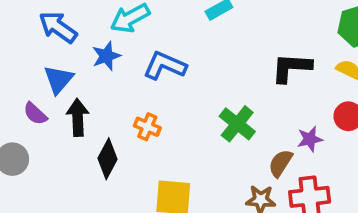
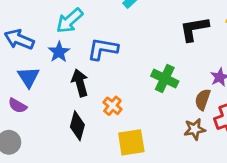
black arrow: (78, 117) -> (80, 83), moved
orange cross: (147, 127) -> (112, 106), moved, turned 30

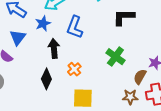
black L-shape: (194, 29) -> (124, 17), moved
blue L-shape: (103, 49) -> (75, 27), turned -90

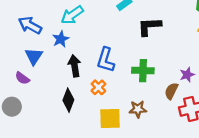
blue L-shape: (75, 27) -> (106, 60), moved
green cross: (115, 57) -> (143, 71), turned -30
brown star: (130, 97) -> (138, 109), moved

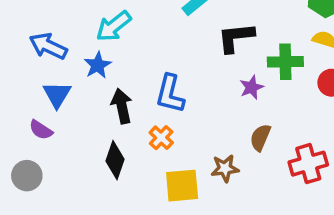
green cross: (143, 71) -> (285, 62), moved
purple star: (187, 75) -> (252, 87), moved
brown semicircle: (171, 91) -> (260, 137), moved

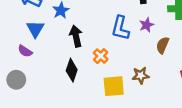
purple star: (252, 87) -> (147, 25), moved
blue L-shape: (170, 94) -> (120, 28), moved
brown semicircle: (260, 137) -> (163, 45), moved

